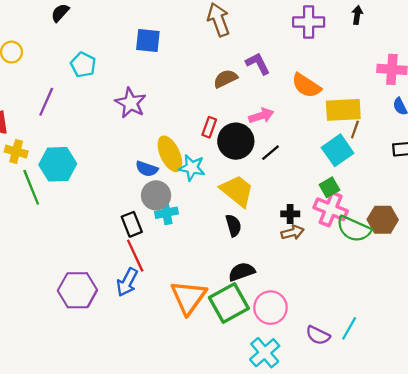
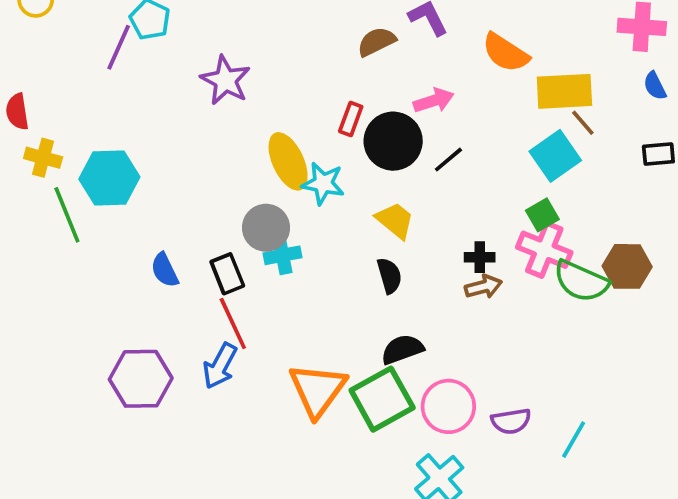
purple line: (46, 102) -> (119, 47), moved
brown line: (355, 130) -> (583, 123), turned -60
blue semicircle: (147, 169) -> (165, 270), moved, turned 45
yellow trapezoid: (237, 191) -> (395, 220), size x0.7
purple semicircle: (318, 335) -> (511, 421), moved, turned -35

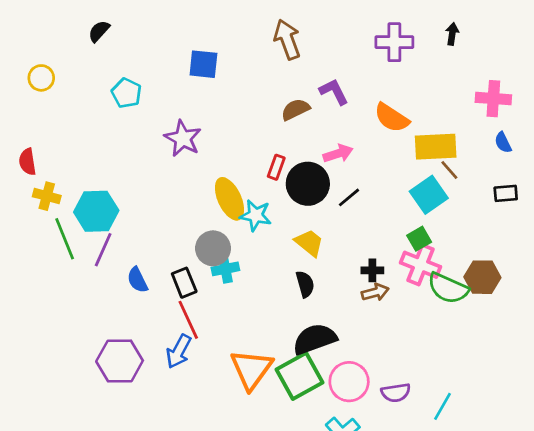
purple line: (119, 47) -> (103, 250), moved
black semicircle: (402, 349) -> (315, 339), size x1.4

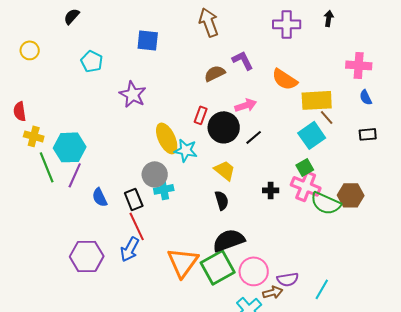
brown arrow: (375, 292) -> (273, 292), moved

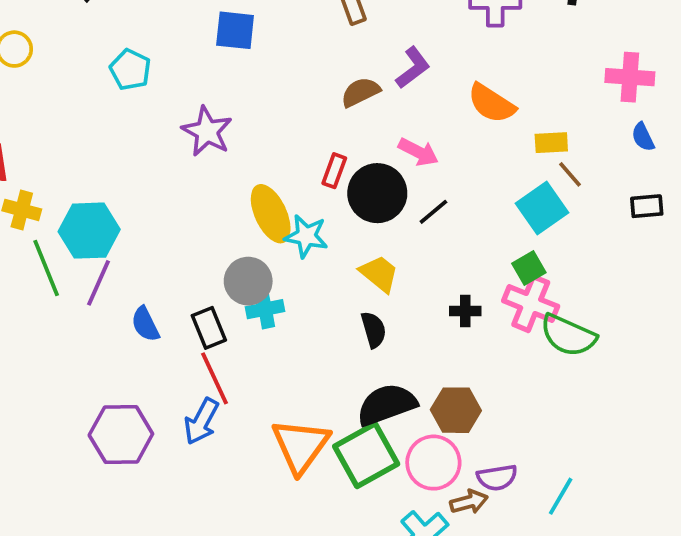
purple L-shape: (243, 60) -> (413, 68), turned 80
yellow rectangle: (317, 100) -> (551, 143), size x0.6
pink arrow: (246, 105) -> (418, 152), turned 45
brown hexagon: (351, 195) -> (456, 410), moved

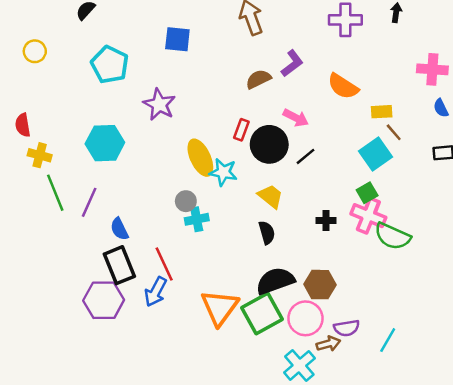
cyan pentagon: (130, 70) -> (110, 65), size x1.4
cyan hexagon: (89, 231) -> (105, 143), moved
gray circle: (248, 281) -> (186, 201), size x0.7
black rectangle: (209, 328) -> (119, 265), moved, size x1.4

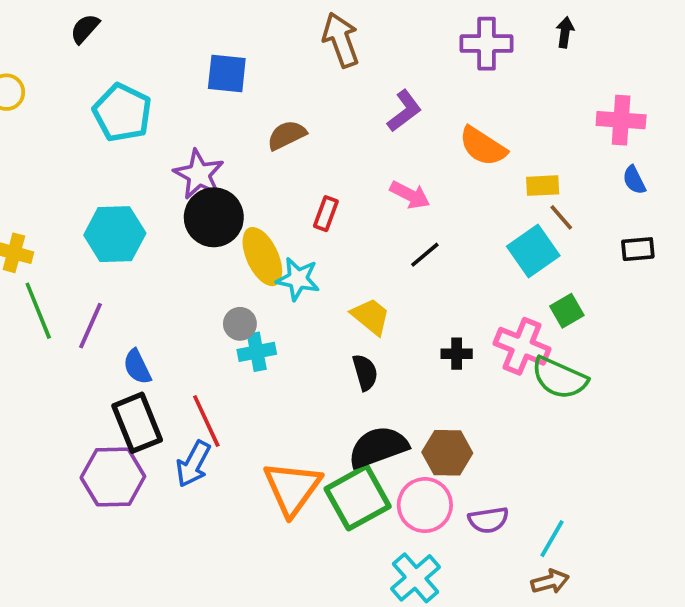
brown semicircle: (258, 79) -> (287, 135), moved
black circle: (269, 144) -> (214, 217), moved
green square: (367, 193) -> (567, 311), moved
brown arrow: (328, 344) -> (550, 582), moved

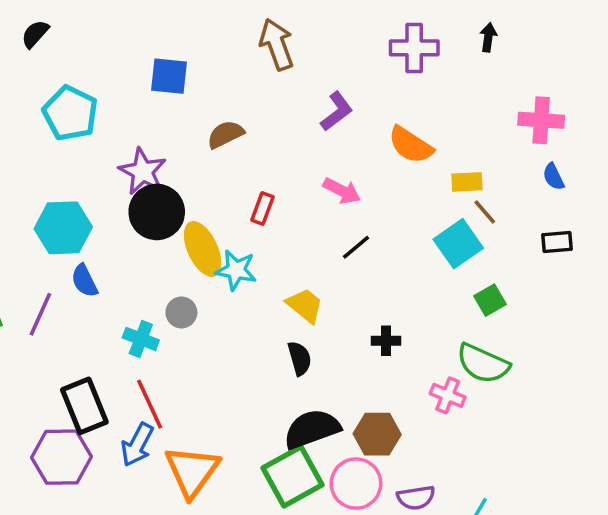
pink cross: (522, 346) -> (448, 395), moved, size x0.7
cyan cross: (257, 352) -> (141, 339), moved, turned 32
blue semicircle: (137, 367) -> (84, 281), moved
orange triangle: (292, 488) -> (192, 471), moved

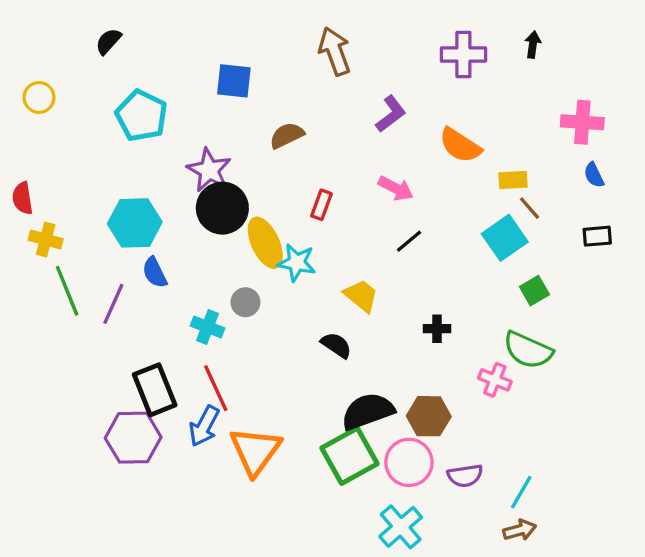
black semicircle: (300, 358) -> (336, 345), moved, turned -40

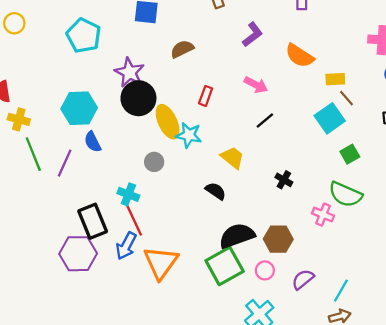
cyan cross: (207, 327) -> (128, 194), moved
black cross: (437, 329) -> (284, 180), turned 30
pink circle: (409, 462) -> (265, 270), size x0.6
purple semicircle: (465, 476) -> (303, 279), turned 150

